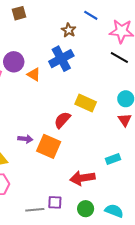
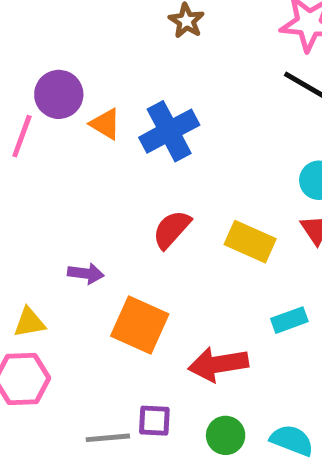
blue cross: (61, 59) -> (169, 131), moved
yellow rectangle: (86, 103) -> (250, 242), moved
orange square: (49, 146) -> (140, 325), moved

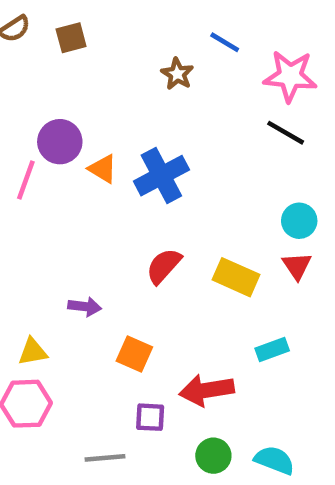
orange square: (140, 325) -> (134, 354), size x0.7
purple square: (154, 421) -> (150, 417), moved

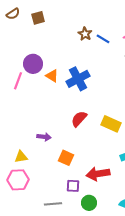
blue line: (225, 42) -> (103, 39), moved
green circle: (213, 456) -> (89, 203), moved

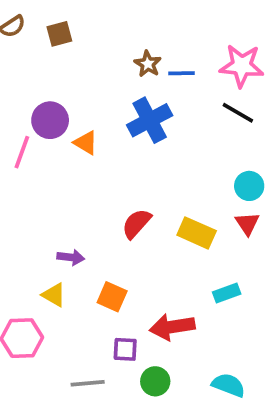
blue line: (103, 39) -> (182, 73), turned -32
blue cross: (78, 79) -> (150, 120), moved
yellow triangle: (21, 157) -> (54, 295), moved, turned 40

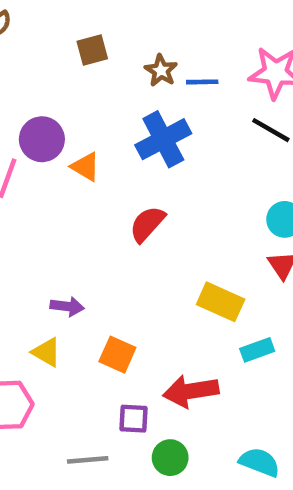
brown square: (59, 34) -> (92, 50), moved
red semicircle: (136, 224) -> (147, 224), moved
yellow rectangle: (197, 233) -> (221, 302), moved

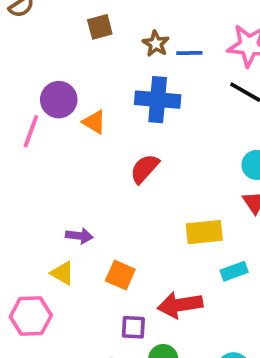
blue cross: (163, 139) -> (158, 100), turned 33
yellow rectangle: (221, 302) -> (204, 232), turned -30

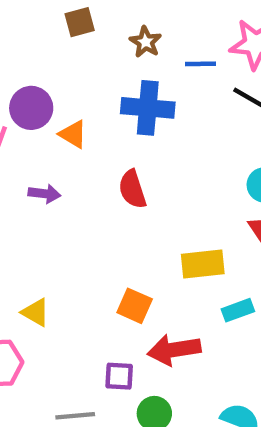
blue line: (189, 53) -> (201, 64), moved
red semicircle: (145, 169) -> (132, 189), turned -60
purple arrow: (79, 236) -> (44, 194), moved
orange square: (120, 275) -> (135, 306), moved

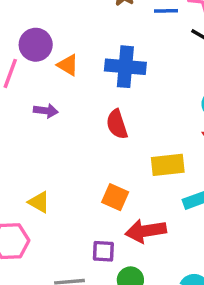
blue cross: (148, 108) -> (125, 67), moved
red semicircle: (132, 189) -> (117, 124), moved

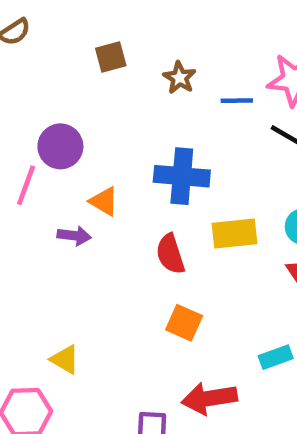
orange triangle: (68, 65) -> (104, 201), moved
yellow rectangle: (168, 165) -> (234, 233), moved
orange square: (115, 197) -> (184, 323), moved

